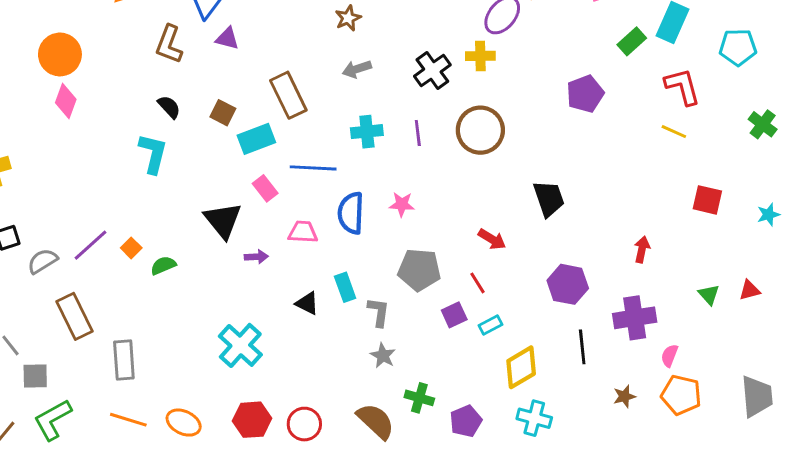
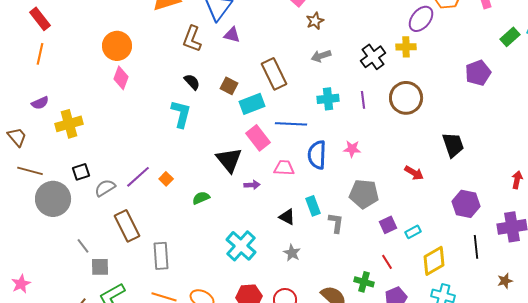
pink rectangle: (265, 188) -> (258, 138), size x1.4
green semicircle: (163, 265) -> (201, 198), moved
red line: (477, 283) -> (387, 262), moved
gray star: (383, 356) -> (292, 253), moved

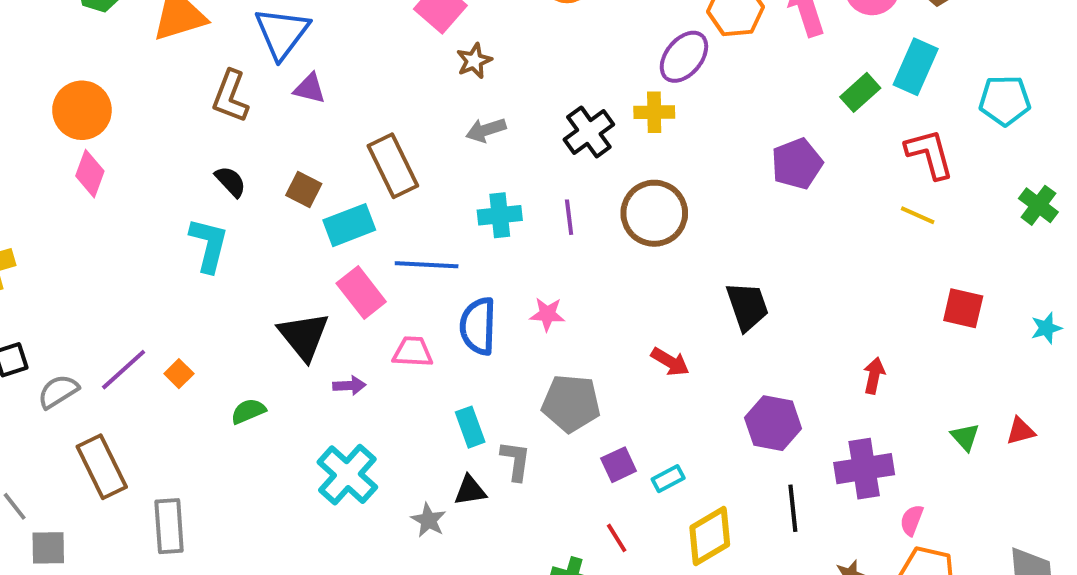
black triangle: (287, 217) -> (470, 490), moved, turned -36
cyan cross: (241, 246) -> (347, 475), moved

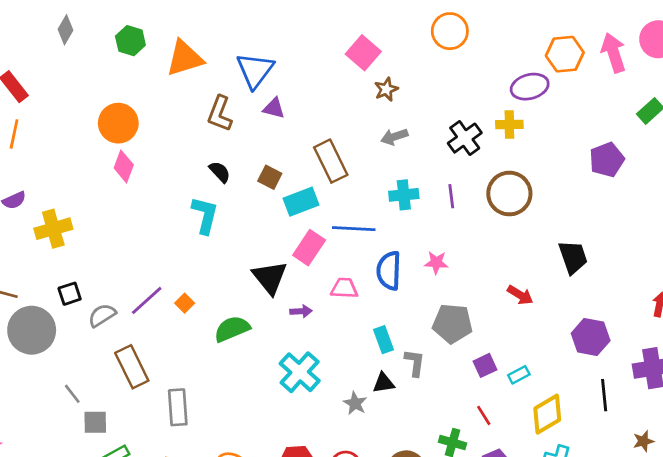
purple ellipse: (684, 57) -> (530, 87), turned 36
pink rectangle: (361, 292) -> (309, 248), turned 72
green semicircle: (248, 411) -> (232, 329), size x1.5

